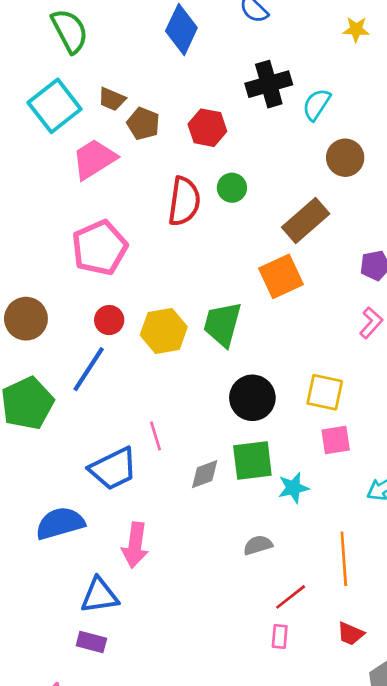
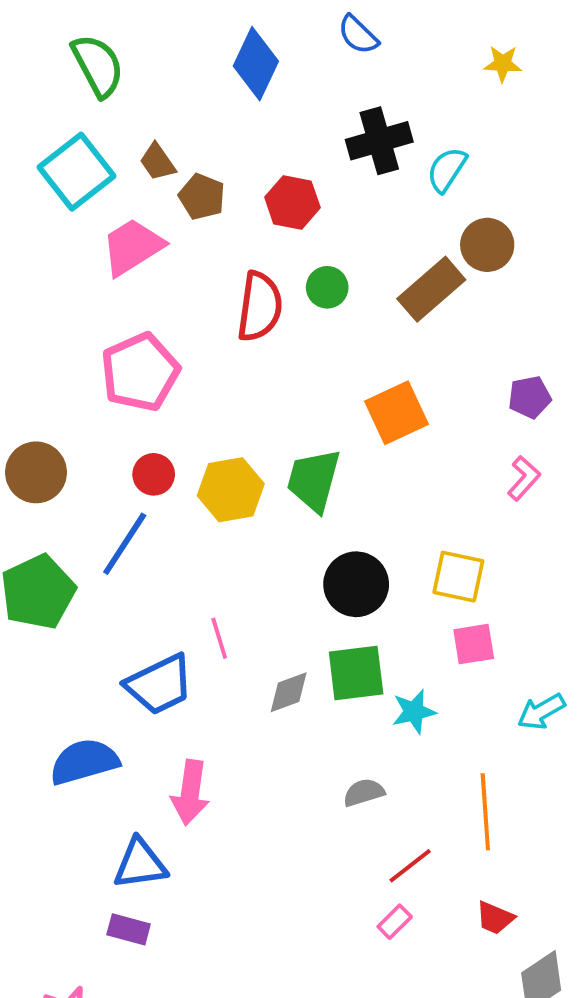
brown trapezoid: (112, 99) -> (157, 162), turned 32
brown rectangle: (306, 220) -> (431, 289), moved
pink rectangle: (280, 636) -> (395, 922), turned 40

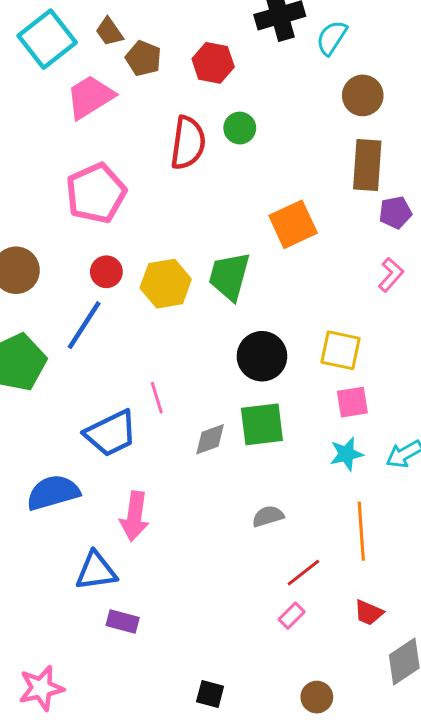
brown rectangle: (431, 289) -> (367, 165), moved, turned -45
cyan star: (414, 712) -> (346, 454), moved
purple rectangle: (129, 929) -> (123, 621), moved

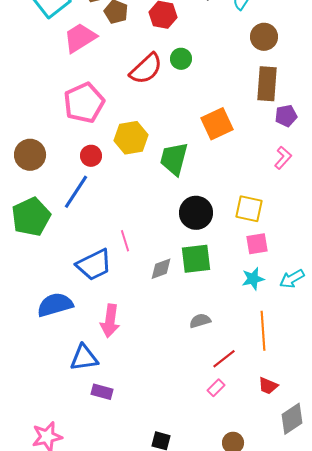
red semicircle: (188, 143) -> (146, 69), turned 39
yellow hexagon: (166, 284) -> (131, 138), moved

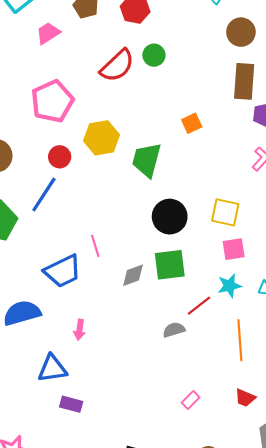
pink trapezoid: (80, 38) -> (48, 33), size x0.7
orange square: (217, 124) -> (192, 123), size x0.6
pink arrow: (110, 321) -> (80, 330), size x0.6
red line: (224, 359) -> (199, 306), moved

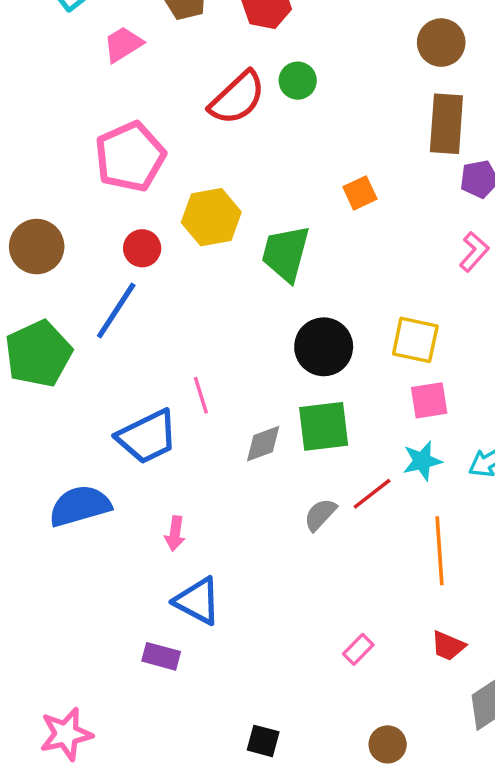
gray semicircle: (174, 330) -> (320, 515), moved, turned -30
blue triangle: (52, 369) -> (197, 601), moved, turned 36

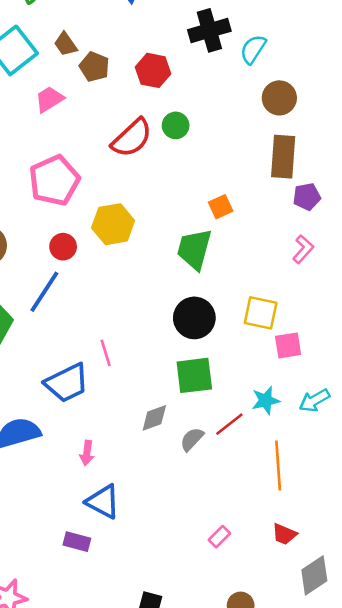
green trapezoid: (286, 253) -> (194, 249), moved
pink square: (429, 400) -> (288, 345), moved
gray diamond: (263, 444) -> (154, 418), moved

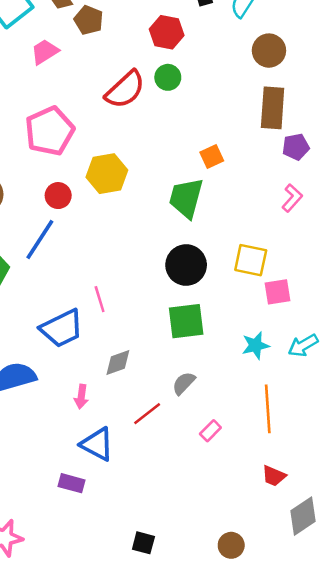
red hexagon: (153, 70) -> (167, 32), moved
gray diamond: (154, 418) -> (118, 362), moved
red line: (229, 424) -> (147, 414), moved
pink rectangle: (219, 537) -> (210, 431), moved

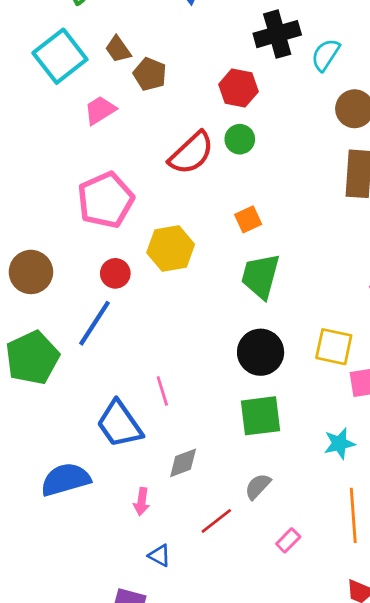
orange square: (212, 157) -> (248, 219), moved
blue trapezoid: (62, 328) -> (119, 424), turned 81
blue triangle: (97, 444) -> (160, 556), size x0.6

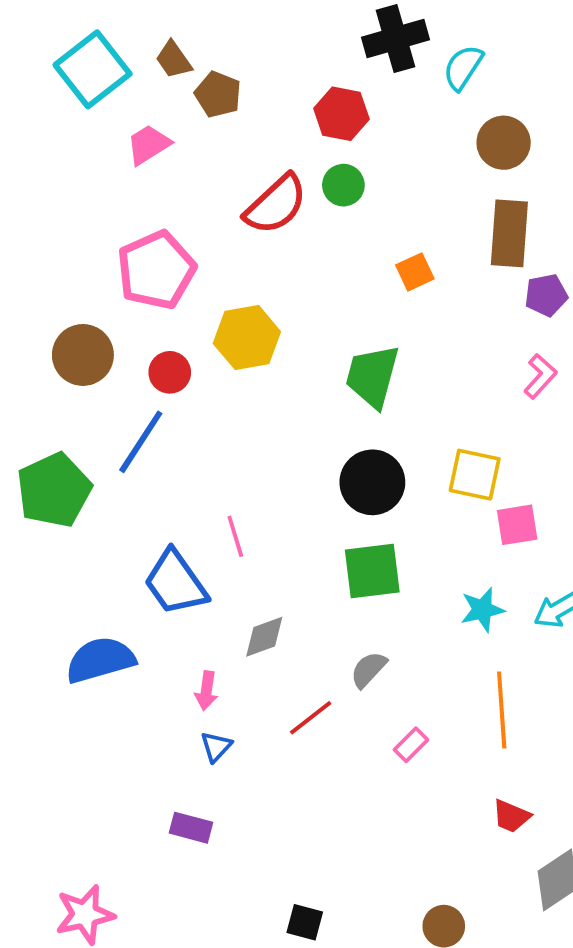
orange square: (248, 219) -> (415, 272), moved
brown circle: (31, 272) -> (83, 355), moved
blue triangle: (160, 556) -> (216, 747), moved, turned 45

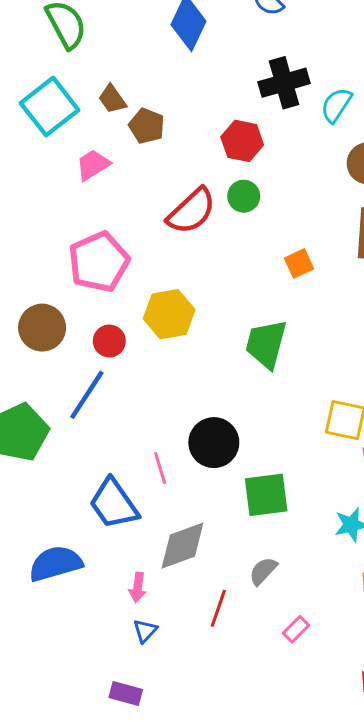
black circle: (372, 482) -> (214, 443), moved
gray diamond: (264, 637) -> (182, 546), size x1.5
red line: (311, 718) -> (218, 608), turned -33

